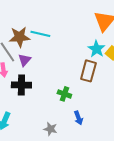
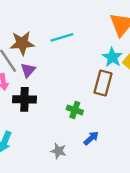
cyan line: (40, 34) -> (62, 37), moved, turned -30
blue arrow: (78, 118) -> (91, 138), turned -112

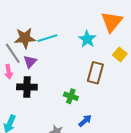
cyan line: (62, 37) -> (47, 38), moved
cyan star: (112, 57) -> (87, 39), moved

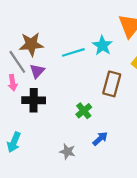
cyan line: (47, 38) -> (73, 52), moved
green cross: (71, 96) -> (84, 111), turned 32

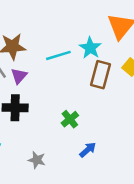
brown rectangle: (112, 84) -> (100, 75), moved
gray star: (67, 152) -> (37, 160), moved

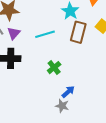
cyan line: (58, 55) -> (45, 34), moved
gray star: (37, 160) -> (62, 106), moved

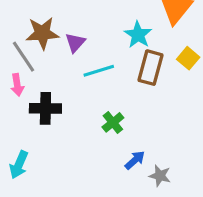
purple triangle: (14, 33) -> (75, 43), moved
gray star: (62, 106) -> (160, 176), moved

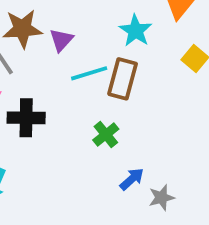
brown rectangle: (151, 68) -> (123, 79), moved
gray star: (160, 176) -> (161, 198), turned -30

